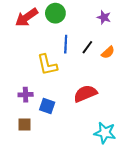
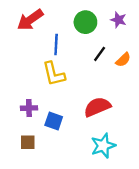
green circle: (55, 13) -> (85, 22), moved
blue line: (66, 44) -> (56, 44), moved
cyan star: (105, 133) -> (103, 146), moved, turned -30

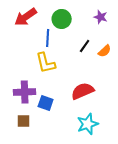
green circle: (85, 22) -> (62, 19), moved
purple cross: (29, 108) -> (25, 92), size x1.5

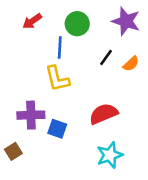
red arrow: (26, 17) -> (32, 21), size x0.7
purple star: (101, 17) -> (126, 21), size x1.6
brown square: (24, 121) -> (13, 151), moved, turned -32

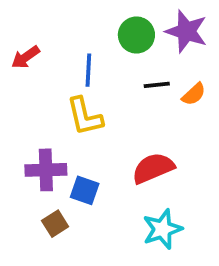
red arrow: (32, 21) -> (25, 57), moved
green circle: (77, 24) -> (136, 35), moved
black line: (106, 57) -> (157, 85), turned 48
brown square: (13, 151) -> (55, 224), moved

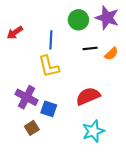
purple cross: (46, 170) -> (27, 97), turned 30

